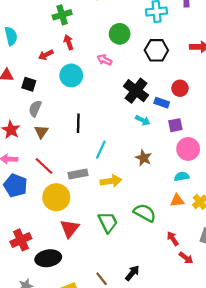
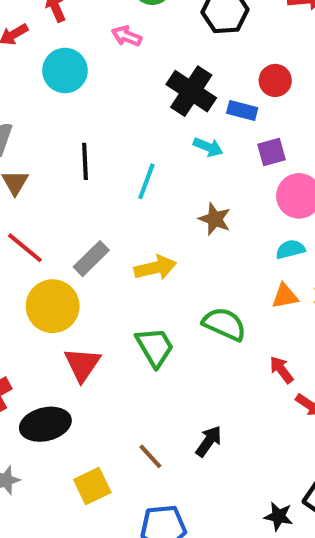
cyan line: (101, 150) -> (146, 181), moved
gray rectangle: (78, 174) -> (91, 259), turned -30

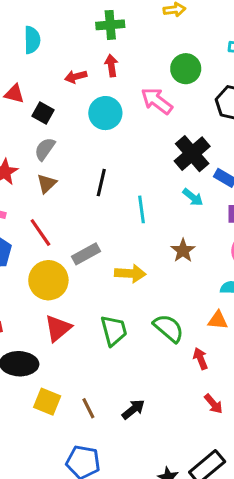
pink arrow: (127, 36) -> (157, 101), size x1.5
cyan line: (146, 181) -> (141, 209), turned -44
red arrow: (281, 370) -> (200, 359), moved
yellow square: (92, 486) -> (47, 402), moved, turned 32

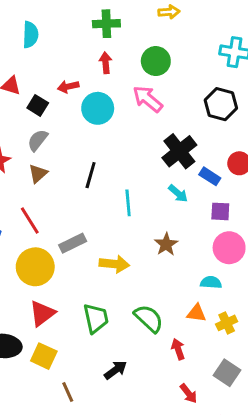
green circle: (186, 69) -> (156, 61), moved
red arrow: (76, 77) -> (68, 87), moved
yellow square: (47, 402) -> (44, 356), moved
black arrow: (133, 409) -> (116, 370), moved

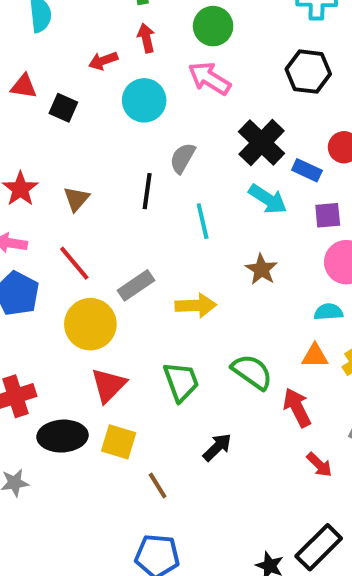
red arrow: (68, 87) -> (103, 61), moved
gray semicircle: (38, 140) -> (183, 158), moved
cyan arrow: (178, 193) -> (268, 199), size x1.4
red arrow: (178, 349) -> (297, 408), size x1.4

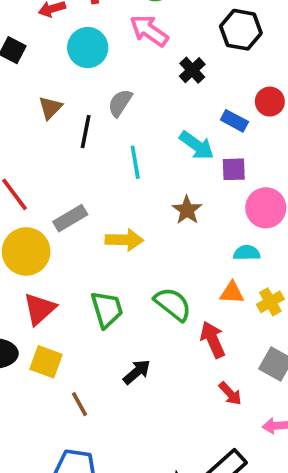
black cross: (262, 143) -> (192, 70), moved, size x0.6
brown triangle: (76, 199) -> (50, 108), moved
purple square: (328, 215) -> (234, 169), moved

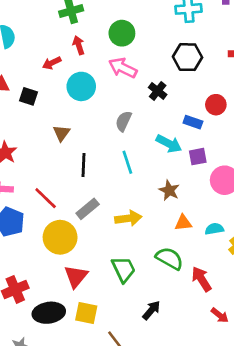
gray semicircle: (120, 103) -> (123, 121), moved
black line: (86, 132) -> (84, 165), moved
cyan semicircle: (247, 253) -> (214, 229), moved
orange triangle: (232, 293) -> (183, 223), moved

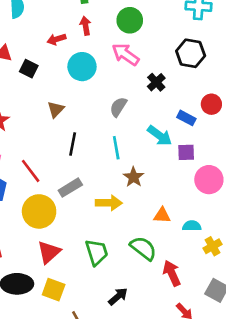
brown star: (169, 190) -> (134, 177), moved

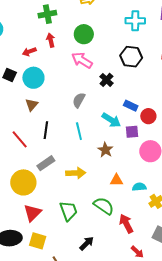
cyan circle: (82, 67) -> (33, 78), moved
red circle: (211, 104) -> (148, 116), moved
red line: (31, 171) -> (20, 139), moved
brown star: (134, 177) -> (105, 150), moved

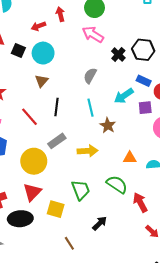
black hexagon: (131, 57) -> (143, 50), moved
cyan arrow: (111, 120) -> (124, 96), turned 114
brown star: (105, 150) -> (108, 125), moved
red triangle: (32, 213) -> (32, 192), moved
yellow square: (38, 241) -> (56, 209), moved

